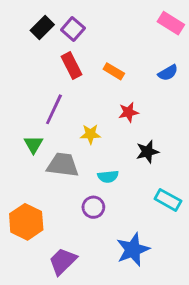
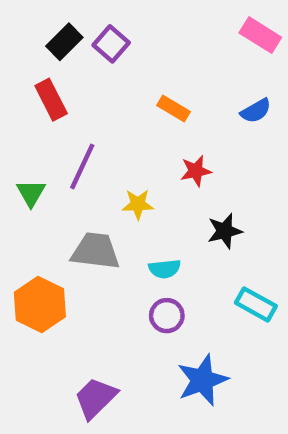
red rectangle: (71, 65) -> (51, 100), moved
green triangle: (33, 144) -> (31, 193), moved
purple circle: (93, 207) -> (167, 316), moved
orange hexagon: (26, 222) -> (40, 304), moved

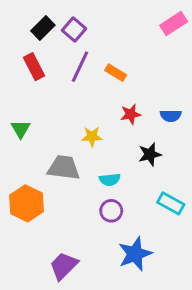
pink rectangle: (260, 35) -> (174, 24), turned -65
blue semicircle: (256, 111) -> (171, 116), moved, turned 30
purple line: (82, 166) -> (80, 67), moved

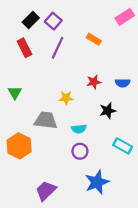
orange rectangle: (116, 73) -> (94, 39), moved

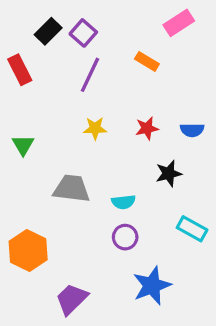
pink rectangle: (125, 17) -> (179, 23), moved
red rectangle: (24, 48) -> (20, 70), moved
yellow star: (66, 98) -> (95, 128), moved
orange hexagon: (19, 146) -> (28, 250), moved

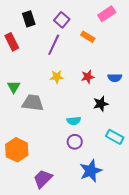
black rectangle: (48, 31) -> (29, 19), turned -63
purple square: (83, 33) -> (62, 20), moved
gray trapezoid: (72, 189) -> (33, 103), moved

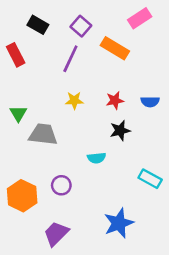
black rectangle: (29, 19) -> (38, 25), turned -42
orange rectangle: (88, 37) -> (115, 48), size x1.5
black star: (101, 104) -> (120, 130), moved
purple circle: (75, 142) -> (61, 185), moved

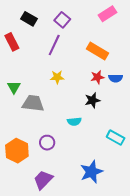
orange rectangle: (115, 48) -> (97, 51), moved
red star: (115, 100) -> (97, 77), moved

